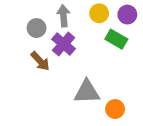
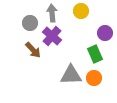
purple circle: (127, 15) -> (105, 33), moved
green rectangle: (116, 39) -> (95, 54), moved, turned 36
orange circle: (115, 109) -> (94, 78), moved

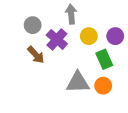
yellow circle: (81, 11) -> (89, 36), moved
gray arrow: (52, 13) -> (71, 14), moved

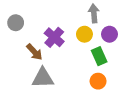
gray arrow: (71, 14) -> (94, 13), moved
gray circle: (33, 25) -> (16, 23), moved
gray triangle: (78, 82) -> (43, 78), moved

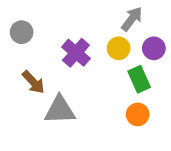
gray arrow: (94, 13) -> (132, 19), turned 42
brown arrow: (34, 52) -> (33, 82), moved

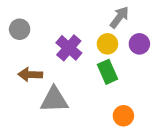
green rectangle: (139, 79) -> (107, 72), moved
brown arrow: (33, 82) -> (30, 74), turned 135
orange circle: (138, 114) -> (123, 116), moved

